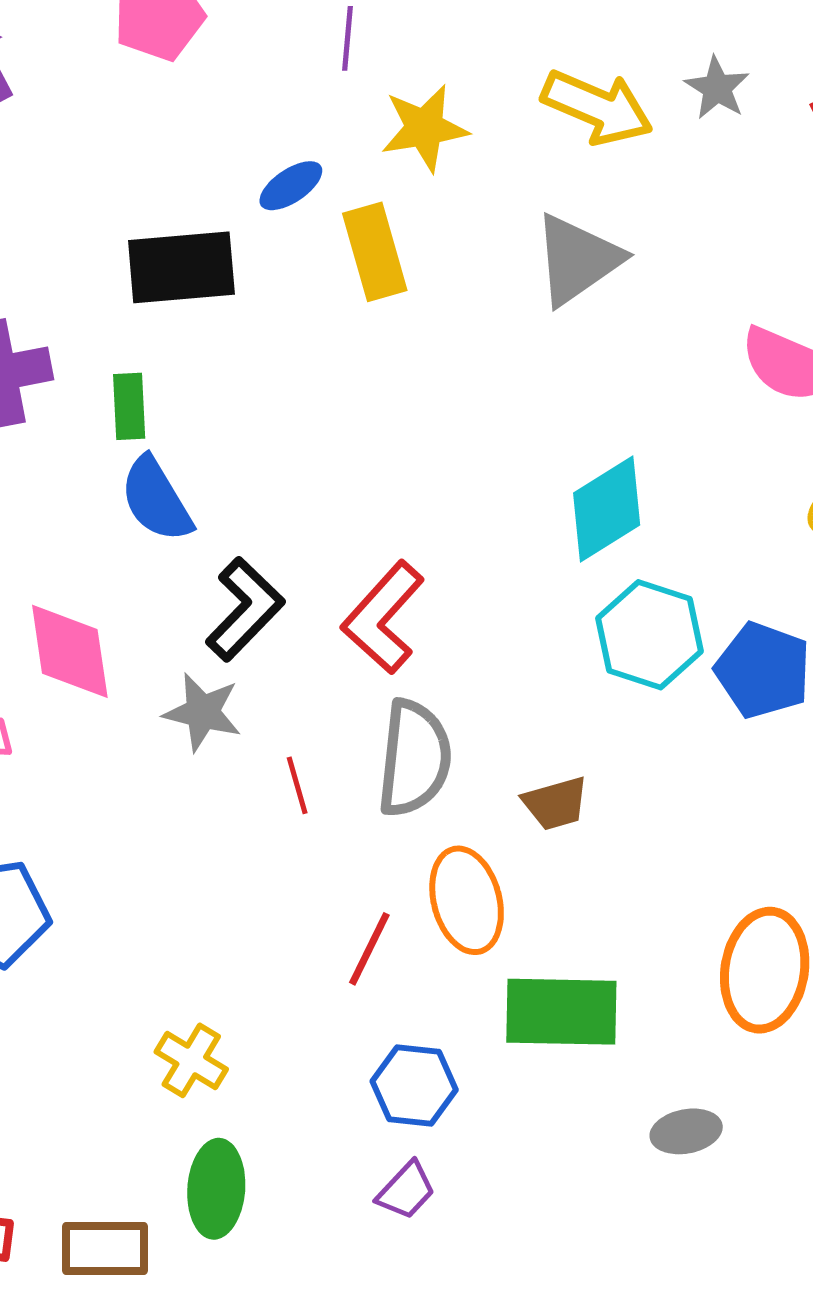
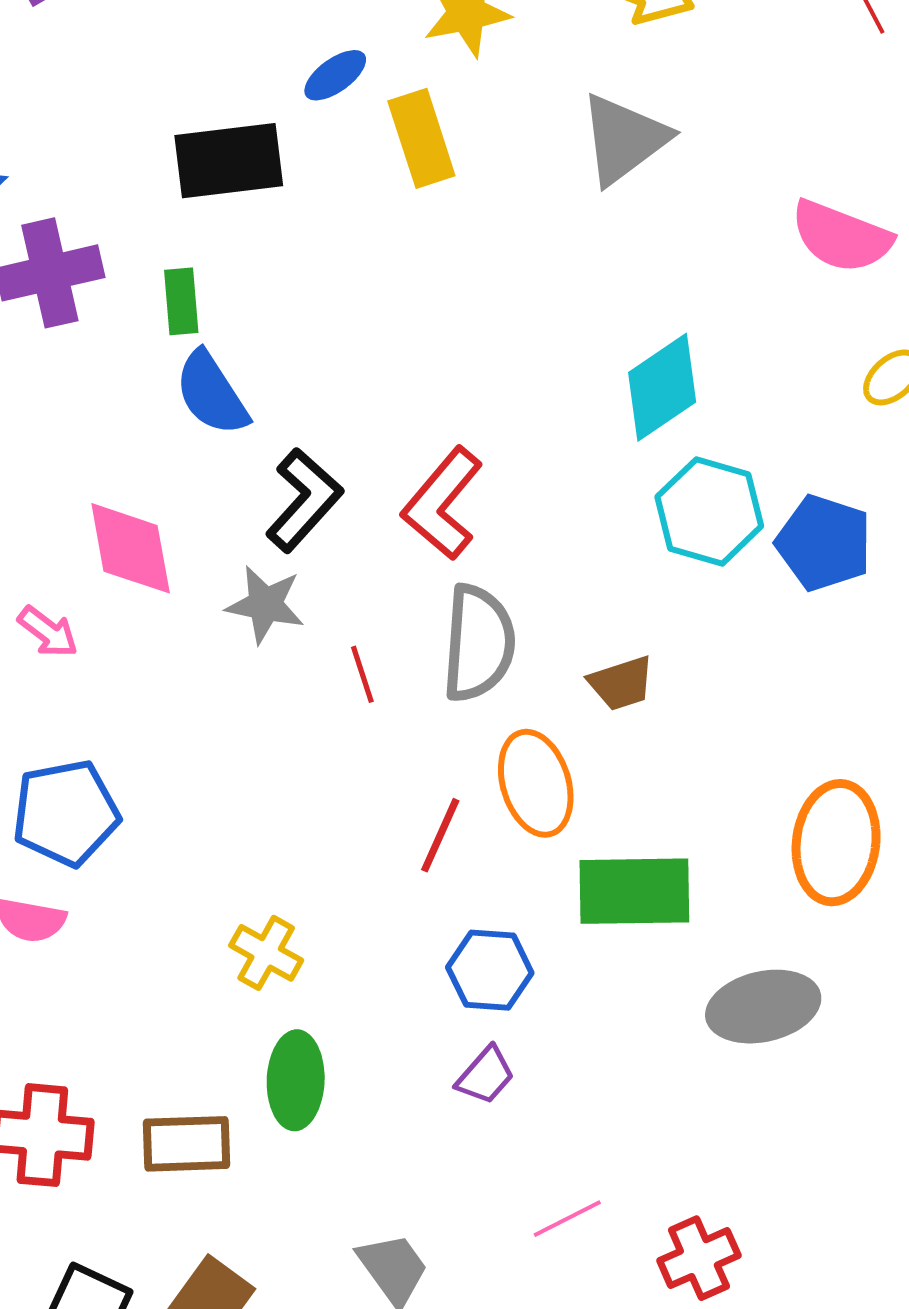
gray ellipse: (686, 1131) -> (763, 1007), size x1.6

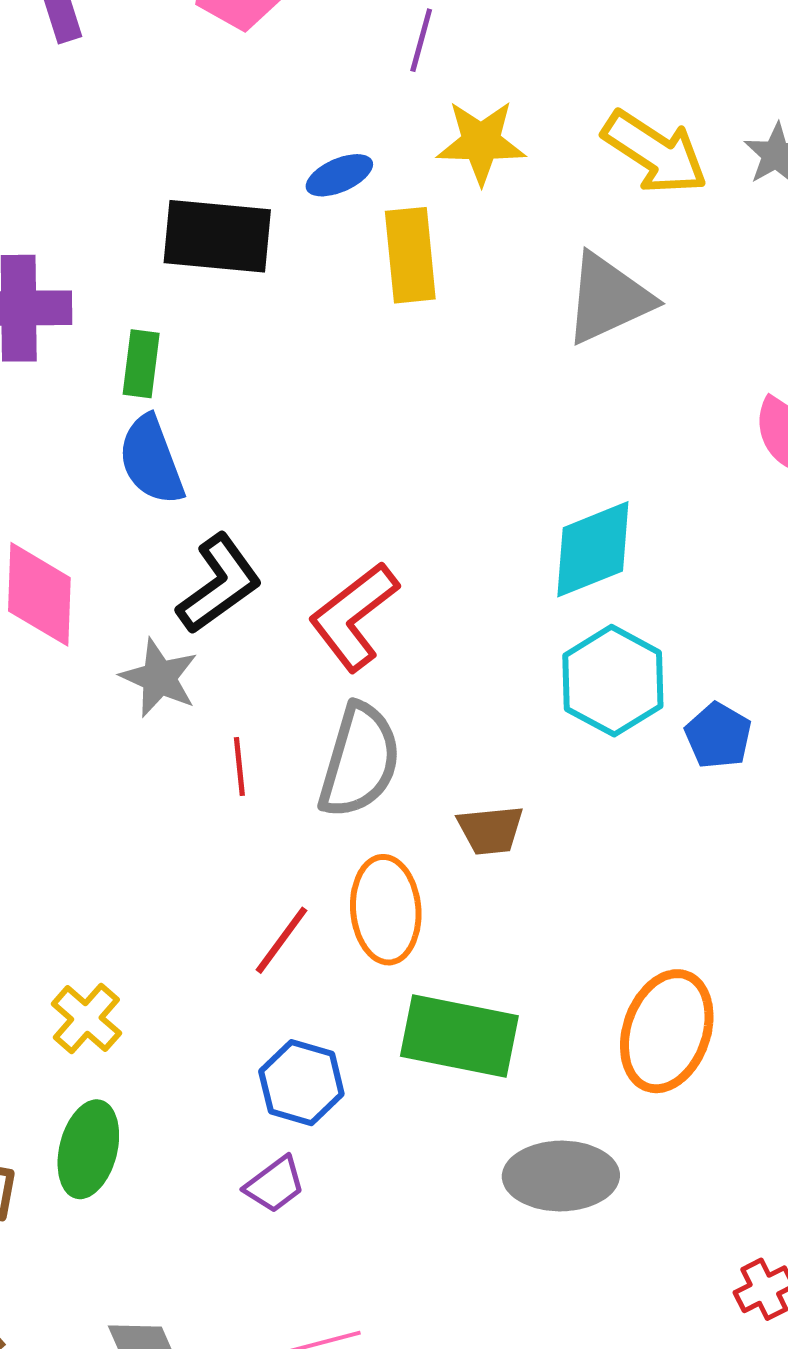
blue pentagon: (824, 543) -> (718, 736), size x0.7

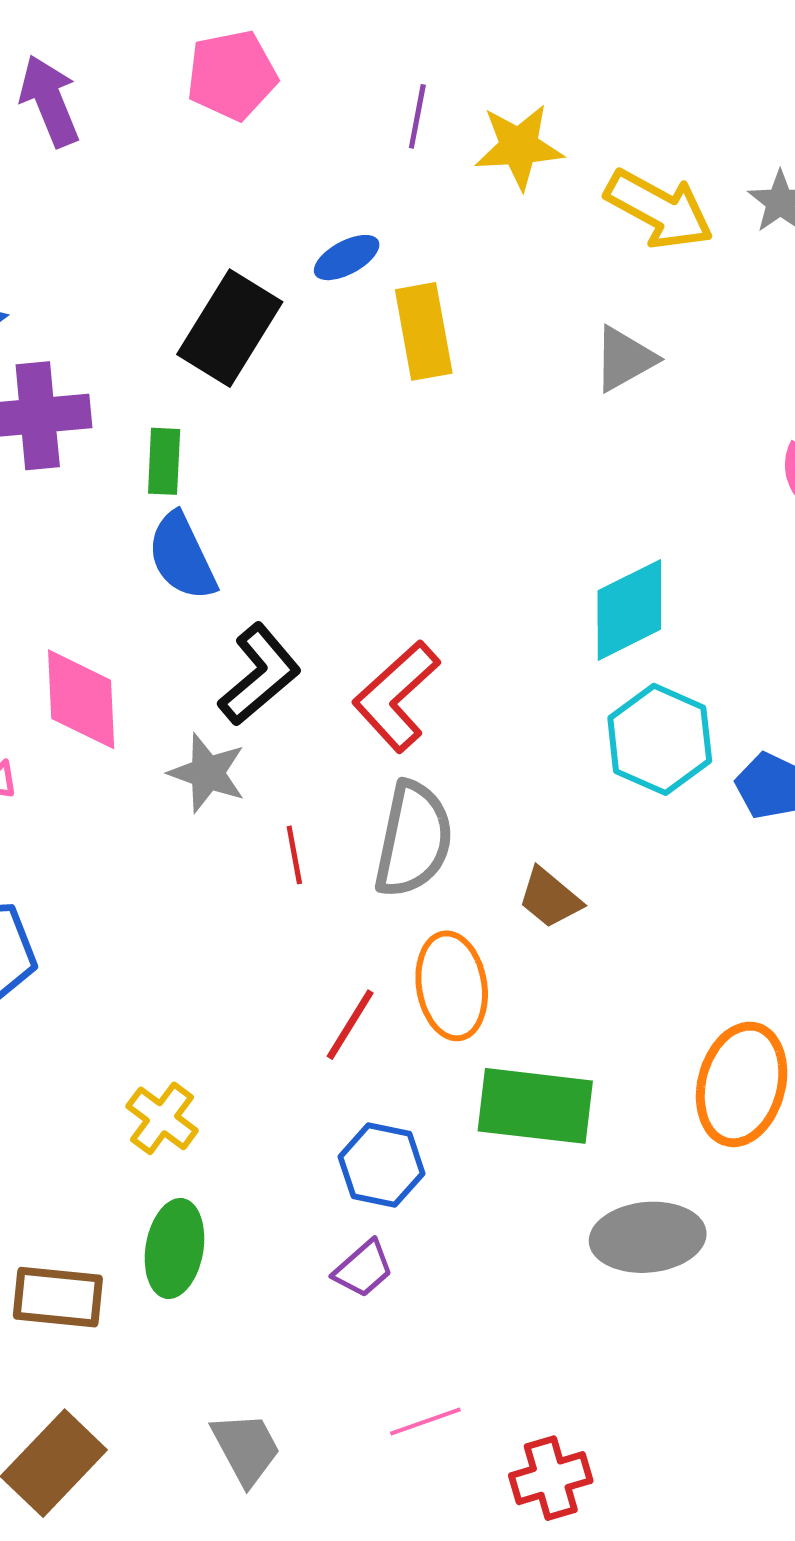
yellow star: (481, 142) -> (519, 147), moved
black rectangle: (217, 236) -> (230, 328), turned -59
gray triangle: (608, 299) -> (624, 359), size x0.7
brown trapezoid: (491, 830) -> (550, 898), turned 50

